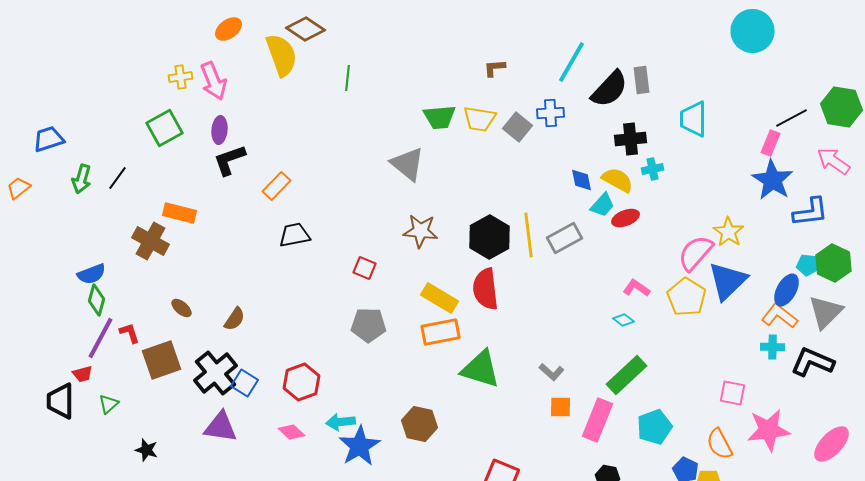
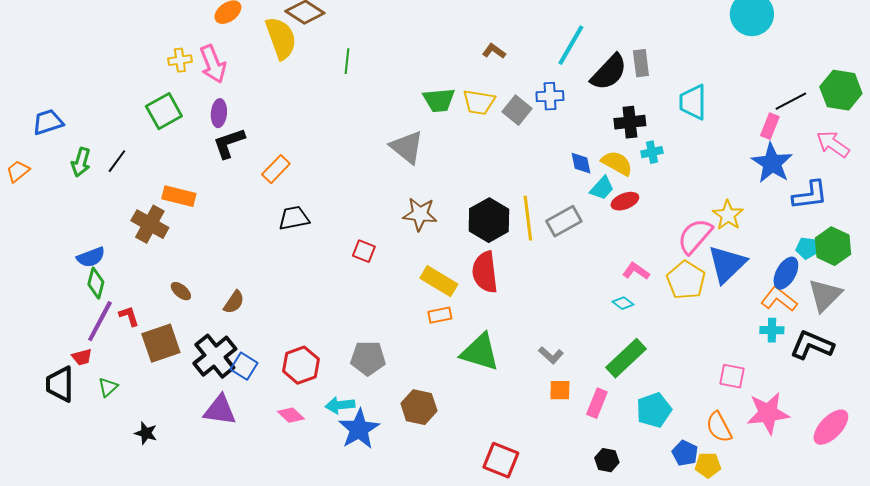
brown L-shape: (494, 68) -> (494, 51), turned 40
gray pentagon: (368, 325) -> (368, 358), moved
orange rectangle: (440, 332) -> (440, 315), size x0.6
pink rectangle: (598, 420) -> (597, 403), size x0.7

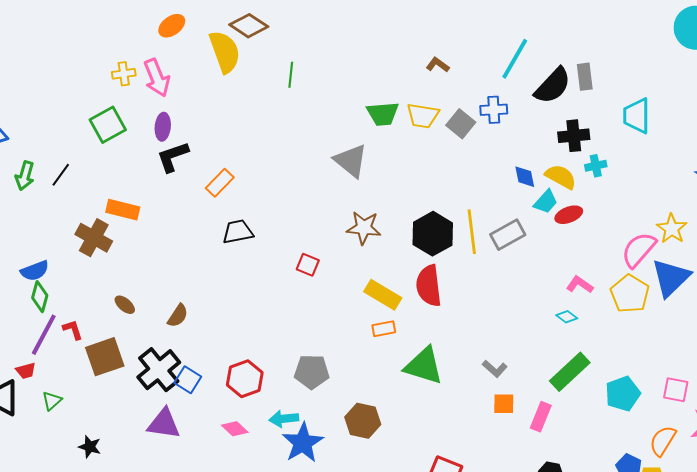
cyan pentagon: (654, 410) -> (623, 394), moved
orange semicircle: (719, 427) -> (663, 441), turned 60

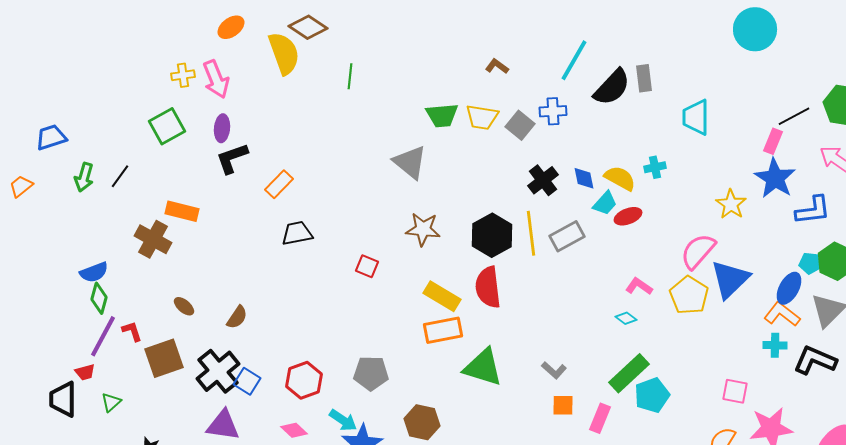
black cross: (574, 136) -> (543, 180), moved, turned -32
yellow star: (672, 229) -> (731, 204), moved
orange rectangle: (384, 329) -> (443, 330), size x1.6
cyan pentagon: (623, 394) -> (652, 395), moved
cyan arrow: (284, 419) -> (343, 420), turned -140

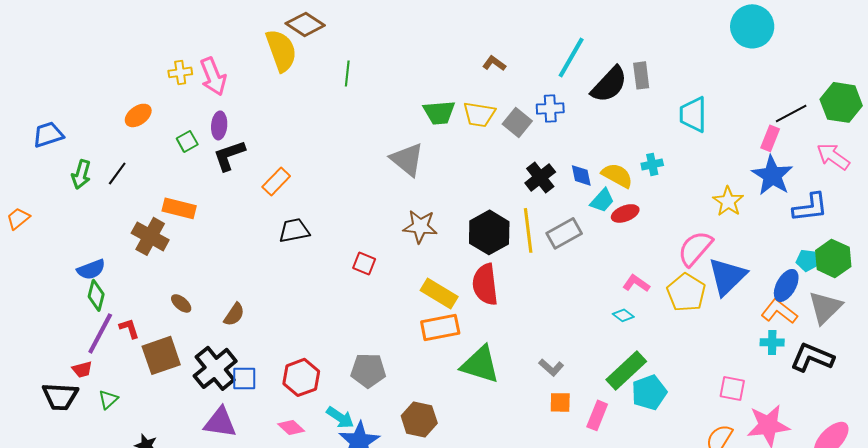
orange ellipse: (231, 27) -> (138, 115), moved
green square: (167, 126) -> (187, 141), moved, size x0.6
orange trapezoid: (21, 186) -> (18, 218), moved
blue square: (247, 381) -> (244, 378), turned -32
black trapezoid: (63, 399) -> (60, 396), turned -87

